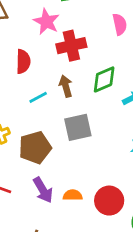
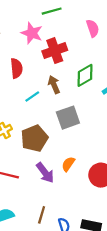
orange semicircle: (73, 195) -> (68, 164), moved, turned -49

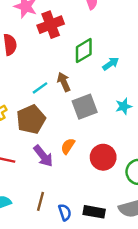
brown arrow: (54, 85) -> (64, 82), moved
cyan line: (32, 97) -> (40, 88), moved
gray square: (68, 118) -> (85, 107), moved

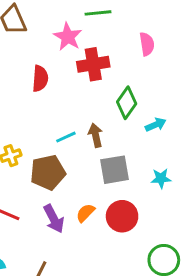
green diamond: (84, 51) -> (127, 103), turned -35
red circle: (103, 157) -> (122, 216), moved

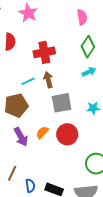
red cross: (93, 64) -> (44, 52), moved
green diamond: (127, 103) -> (88, 47), moved

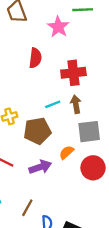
orange semicircle: (42, 132) -> (66, 152), moved
purple arrow: (21, 137) -> (40, 167), turned -84

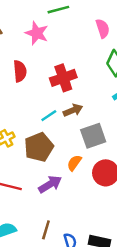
brown arrow: (76, 104) -> (73, 110), turned 90

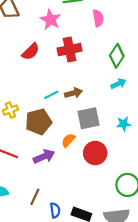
pink semicircle: (103, 28) -> (98, 18), moved
red semicircle: (20, 71) -> (31, 52), turned 42
red cross: (63, 78) -> (70, 50), moved

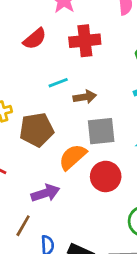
cyan line: (51, 95) -> (58, 83), moved
orange semicircle: (68, 140) -> (73, 157), size x1.5
purple arrow: (44, 156) -> (45, 193), moved

